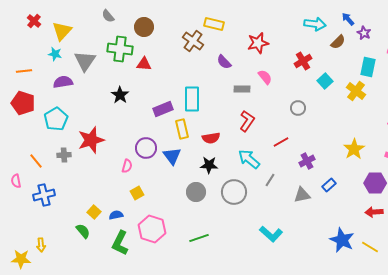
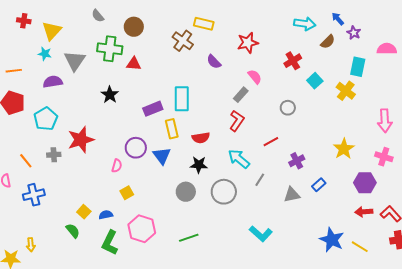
red cross: (34, 21) -> (24, 21), turned -32
gray rectangle: (242, 89) -> (241, 95), moved, turned -49

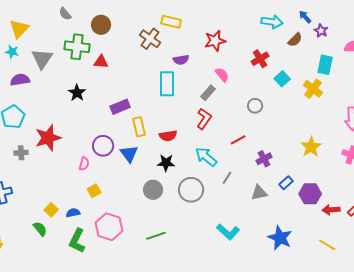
purple semicircle: (214, 62) -> (181, 60), turned -56
cyan rectangle: (182, 99) -> (167, 84), moved
purple hexagon: (365, 183) -> (310, 194), moved
blue star: (332, 240) -> (280, 238), moved

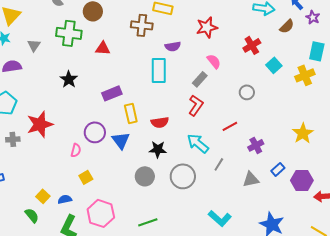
brown cross: (150, 39) -> (142, 25), turned -30
gray triangle: (42, 59) -> (34, 45), size x0.6
red triangle: (101, 62) -> (103, 48), moved
yellow cross: (313, 89) -> (305, 75), turned 30

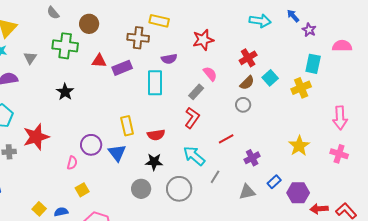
brown semicircle: (287, 26) -> (247, 83), moved
purple rectangle: (112, 93) -> (122, 68), moved

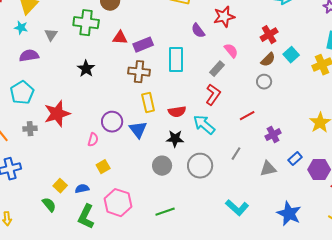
brown cross: (138, 38) -> (139, 72), moved
purple semicircle: (169, 59) -> (198, 31), moved, turned 63
cyan arrow: (194, 156) -> (204, 125), moved

